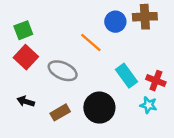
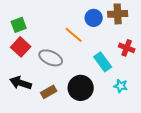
red cross: (156, 81) -> (127, 48), moved
black arrow: (26, 101) -> (21, 83), size x1.5

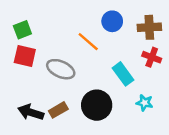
brown cross: (118, 14) -> (149, 27), moved
red square: (21, 47) -> (25, 56), turned -30
black arrow: (21, 83) -> (31, 112), moved

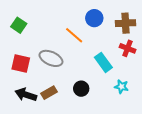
green square: (22, 30) -> (19, 25), turned -35
red square: (25, 56) -> (21, 63), moved
black circle: (97, 105) -> (81, 89), size x0.6

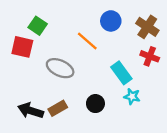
brown cross: (126, 23) -> (147, 27), turned 36
green square: (19, 25) -> (38, 26), moved
red square: (21, 63) -> (22, 47), moved
cyan star: (121, 87) -> (132, 96), moved

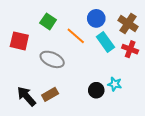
green square: (38, 26) -> (48, 21), moved
cyan rectangle: (121, 73) -> (105, 42), moved
black circle: (95, 104) -> (96, 90), moved
black arrow: (31, 111) -> (26, 96), turned 30

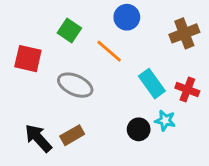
blue circle: (96, 18) -> (127, 17), moved
brown cross: (128, 24) -> (184, 33), turned 36
cyan rectangle: (105, 42) -> (152, 84), moved
red cross: (130, 49) -> (187, 89), moved

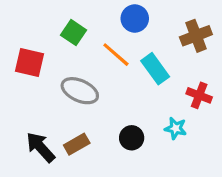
cyan rectangle: (152, 84) -> (155, 69), moved
black circle: (139, 129) -> (132, 138), moved

